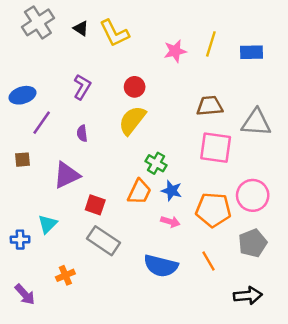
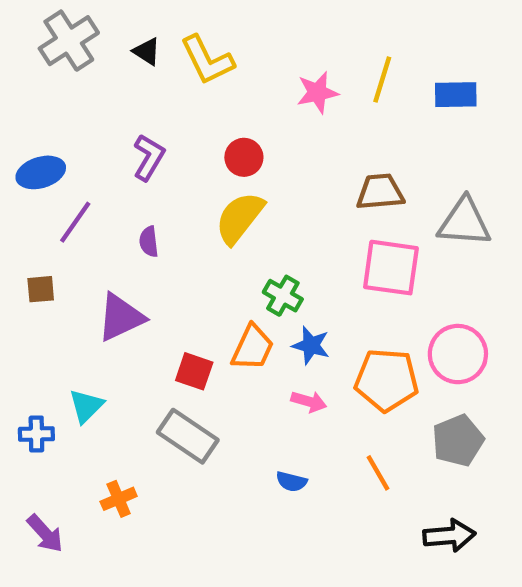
red square: (95, 205) -> (194, 371), moved
blue semicircle: (161, 266) -> (291, 482), size x0.5

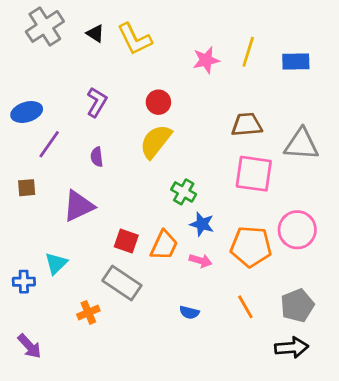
orange trapezoid: (253, 348) -> (164, 245), moved
gray pentagon: (458, 440) -> (297, 305), moved
orange cross: (119, 499) -> (88, 312), moved

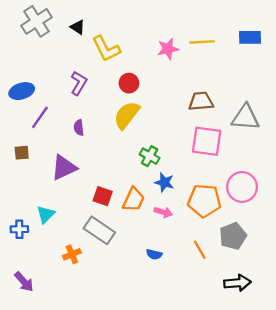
yellow L-shape: (135, 39) -> (106, 49), moved
yellow line: (248, 52) -> (202, 42), turned 70
blue rectangle: (296, 62) -> (250, 37), moved
gray pentagon: (297, 305) -> (233, 236), moved

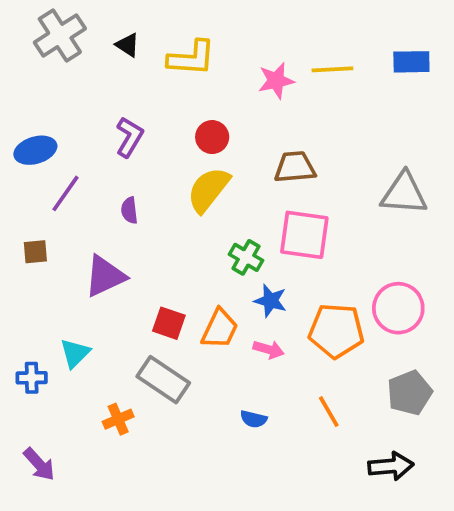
yellow L-shape: (106, 49) -> (191, 58), moved, turned -60
brown trapezoid: (201, 101) -> (295, 167), moved
pink square: (207, 141) -> (304, 235), moved
gray pentagon: (233, 236) -> (410, 393), moved

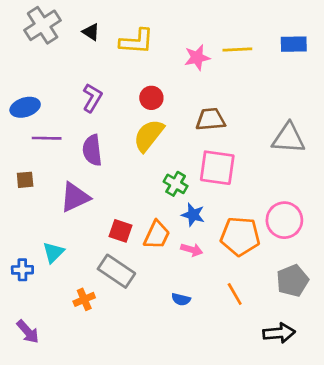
purple line: (65, 193) -> (47, 138), turned 56
purple semicircle: (129, 210) -> (92, 150), size x1.6

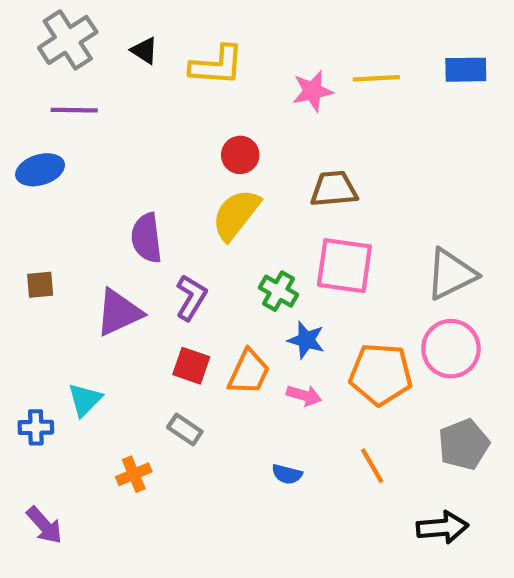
purple L-shape: (92, 98) -> (191, 298), moved
purple line: (47, 138) -> (74, 110), moved
gray triangle: (288, 138) -> (451, 274), moved, turned -30
gray rectangle: (116, 271) -> (185, 430), size x0.6

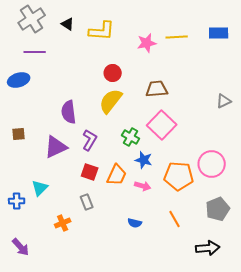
pink square: (344, 266) -> (162, 125), turned 36
gray triangle: (451, 274) -> (224, 101), moved, size x0.6
gray rectangle: (185, 430) -> (87, 202), turned 35

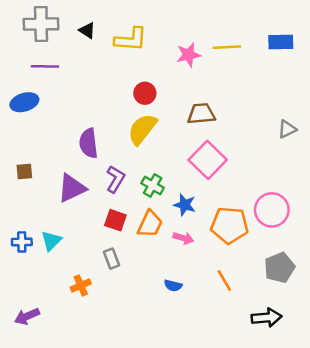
gray cross: (32, 19) -> (41, 24), turned 32
green cross: (131, 137) -> (153, 186), moved
blue cross: (17, 201) -> (22, 242), moved
purple arrow: (21, 247) -> (27, 316), turned 108

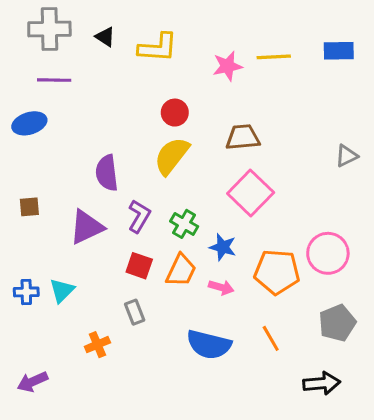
blue semicircle: (173, 286) -> (209, 345), size x2.0

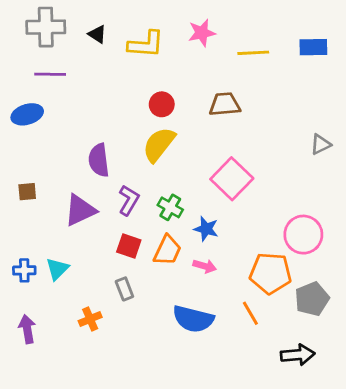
pink star: (227, 66) -> (202, 33), moved
brown trapezoid: (243, 137) -> (225, 104), moved
orange pentagon: (277, 272) -> (270, 273), moved
purple arrow: (32, 382) -> (27, 329), moved, turned 104

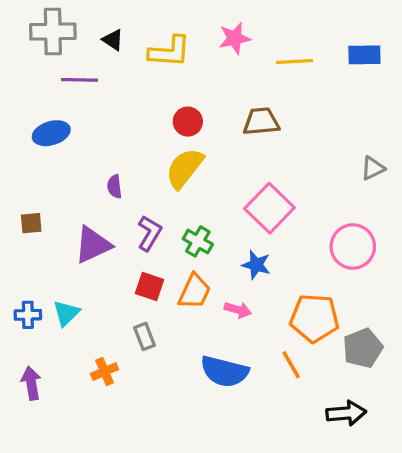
purple line: (50, 74) -> (80, 80), moved
blue ellipse: (27, 114) -> (51, 133), moved
purple semicircle: (99, 160) -> (115, 187), size x0.6
blue star: (206, 229) -> (256, 265), moved
pink circle: (303, 235) -> (353, 246), moved

